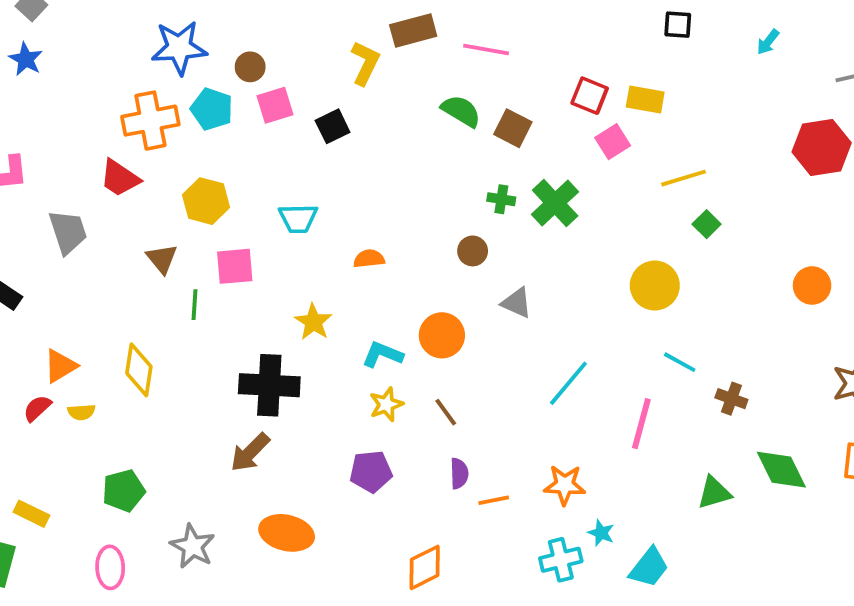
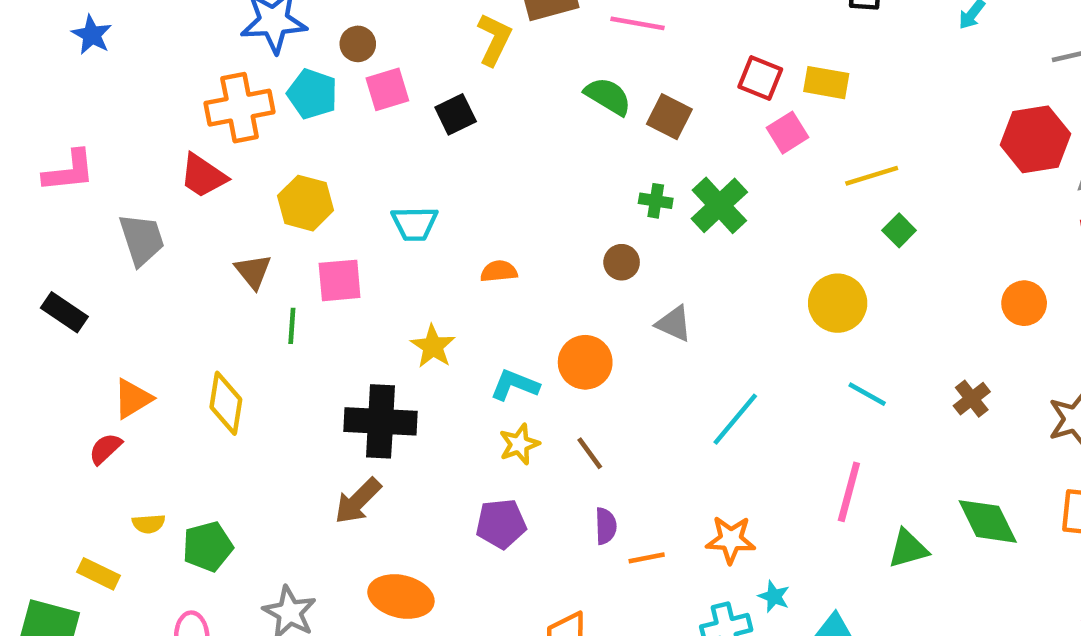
brown cross: (731, 399) -> (972, 399), moved, turned 32
yellow semicircle: (81, 412) -> (149, 524), moved
pink line: (641, 424) -> (849, 492), moved

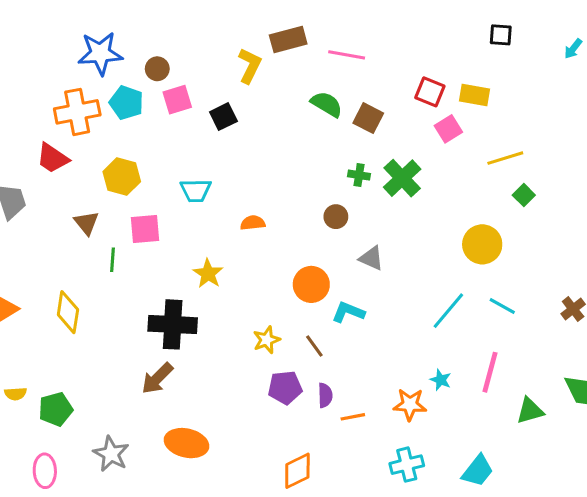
cyan L-shape: (515, 385) -> (348, 312), moved
cyan line: (735, 419) -> (448, 311), moved
purple pentagon: (501, 524) -> (285, 388), moved
cyan star: (774, 597) -> (441, 380), moved

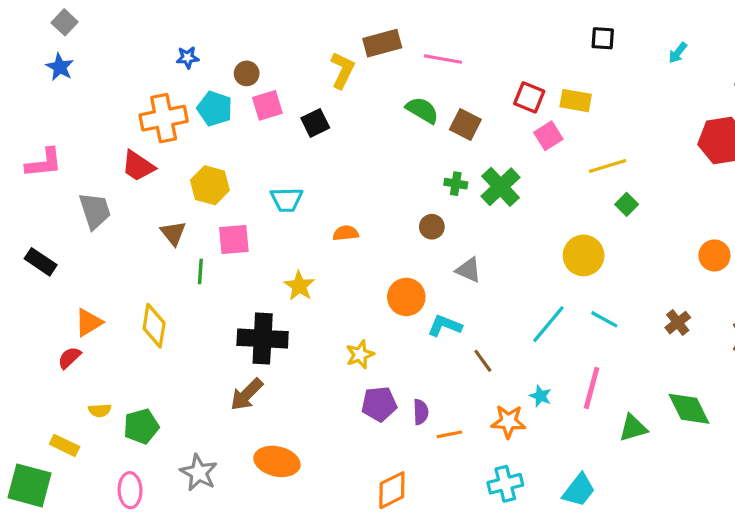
blue star: (100, 53) -> (188, 57), size x0.5
brown line: (314, 346) -> (483, 361), moved

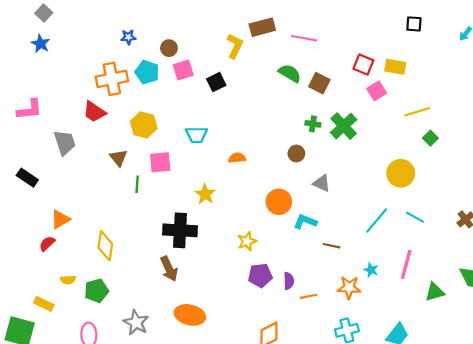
yellow diamond: (154, 326) -> (105, 246), moved
brown line: (483, 361) -> (332, 246), turned -42
brown arrow: (247, 394) -> (169, 269), turned -70

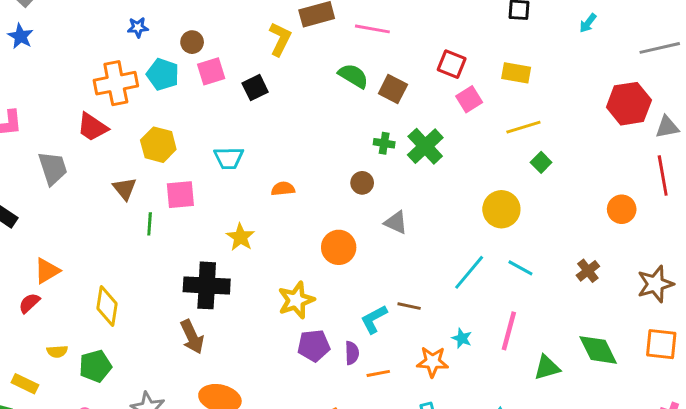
yellow rectangle: (395, 67) -> (516, 73), moved
cyan L-shape: (305, 222) -> (374, 319), moved, turned -50
yellow star: (247, 241) -> (296, 300), size x1.4

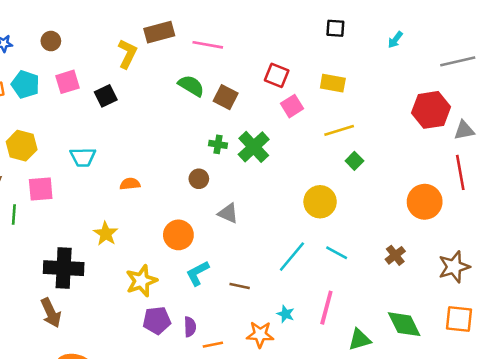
brown circle: (192, 42) -> (51, 41), moved
orange circle: (622, 209) -> (425, 202), size x1.4
yellow star: (240, 237) -> (106, 234), moved
cyan L-shape: (374, 319) -> (198, 273), moved

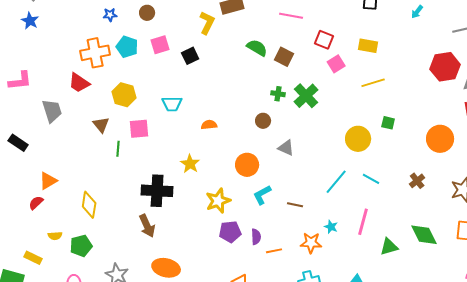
pink line: (208, 45) -> (291, 16), moved
green square: (354, 161) -> (388, 123), moved, turned -32

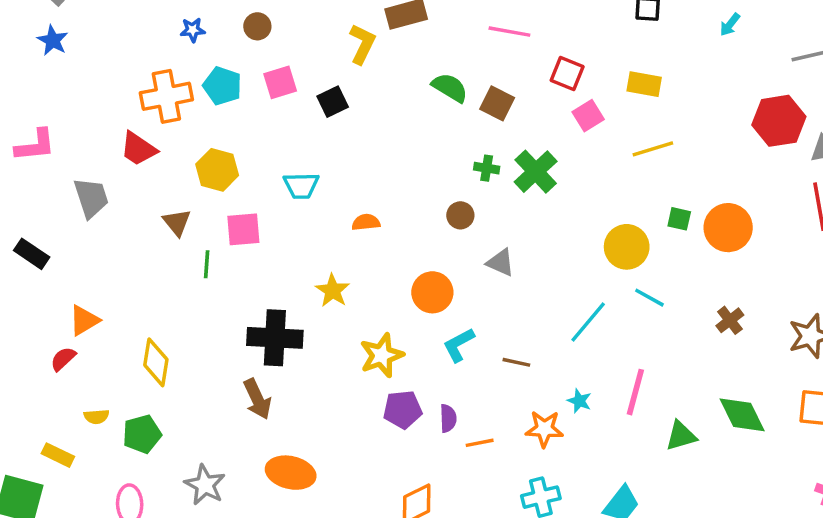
orange circle: (440, 139) -> (728, 228), moved
cyan line: (371, 179) -> (649, 298), moved

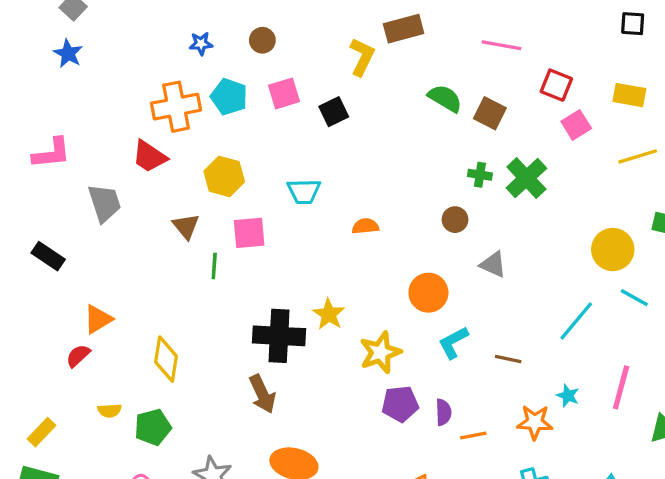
yellow star: (333, 291) -> (329, 314), moved
yellow rectangle: (58, 455) -> (42, 432), moved, turned -72

